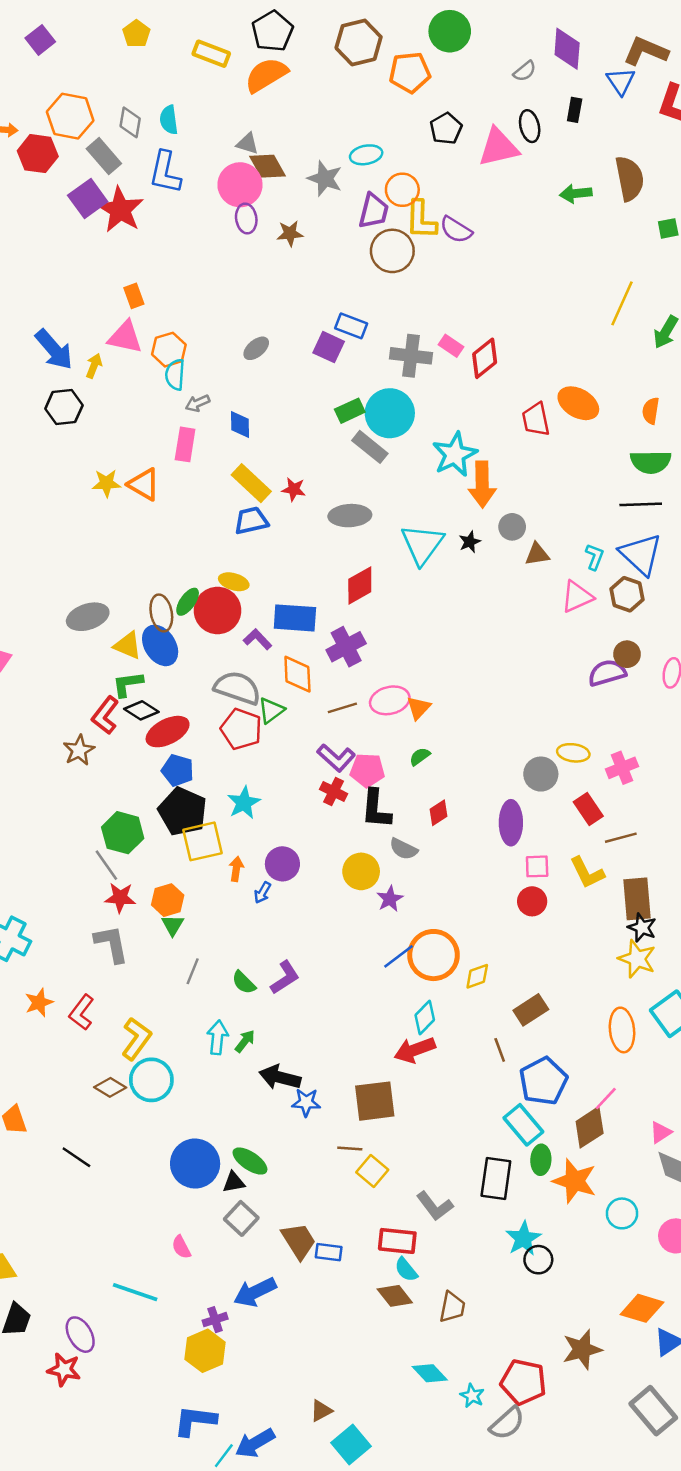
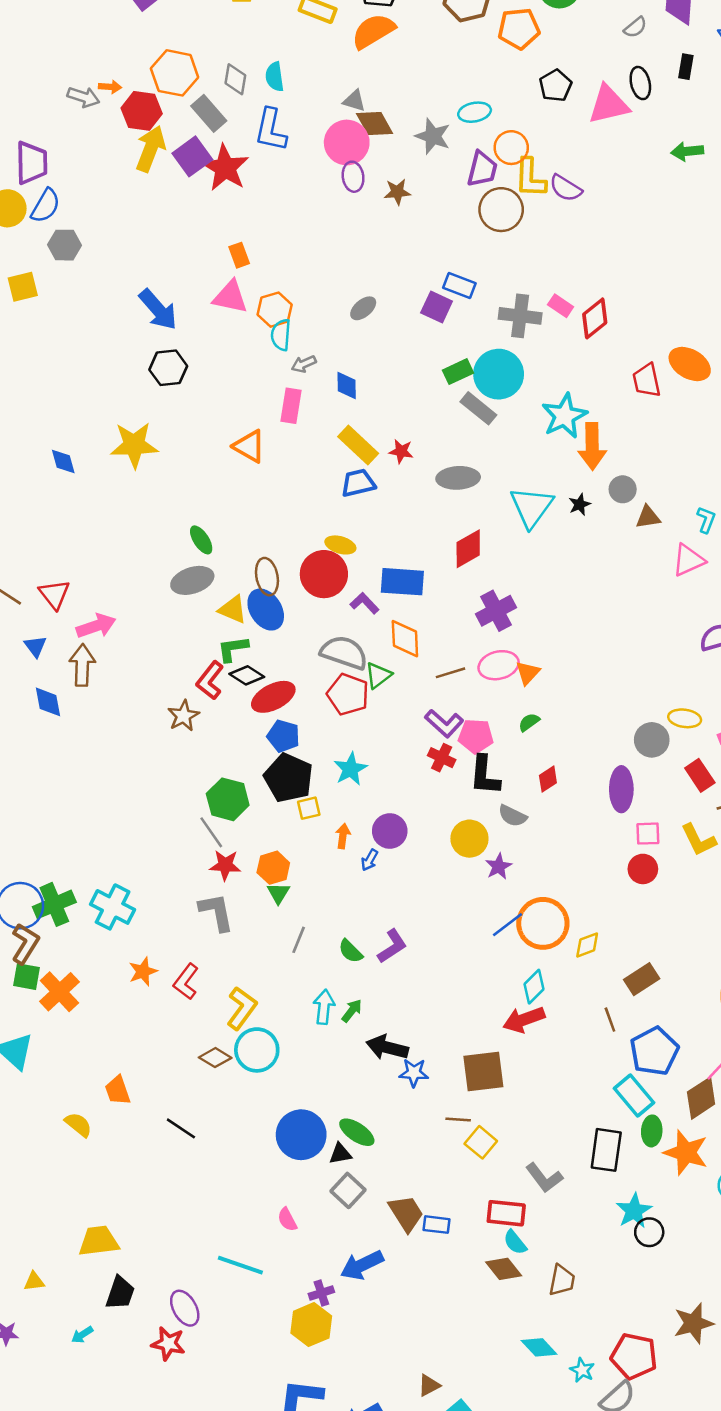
yellow arrow: (94, 366) -> (151, 149), moved, size x1.8
yellow star: (106, 483) -> (134, 445), moved, size x1.6
green ellipse: (188, 602) -> (201, 540), moved, turned -68
purple cross: (346, 647) -> (496, 611), moved
yellow square: (203, 841) -> (309, 808), size x0.6

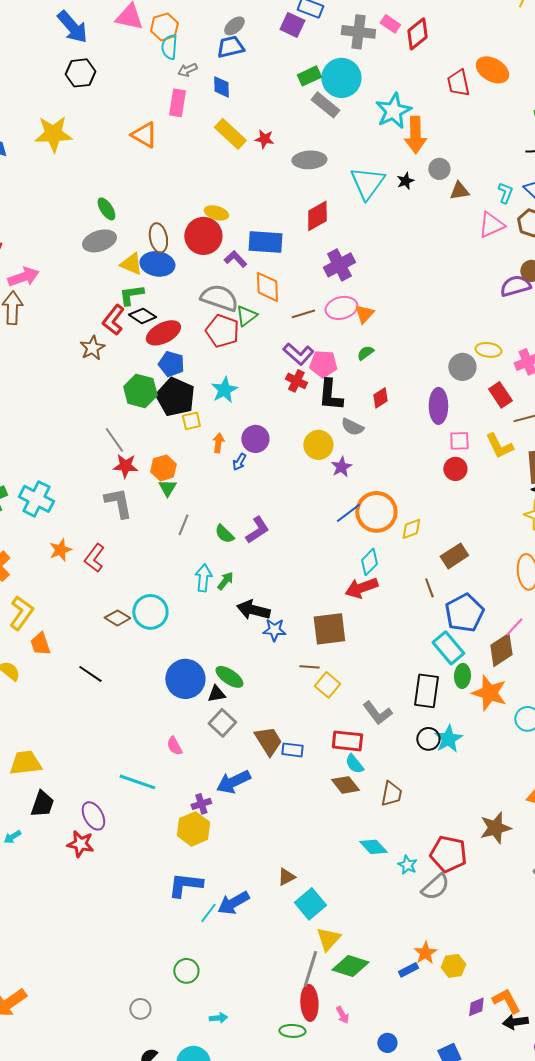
blue trapezoid: (358, 483) -> (230, 47), moved
blue ellipse: (266, 610) -> (157, 264), turned -48
green hexagon: (228, 799) -> (140, 391), moved
yellow L-shape: (242, 1008) -> (21, 613), moved
black circle: (649, 1232) -> (428, 739), moved

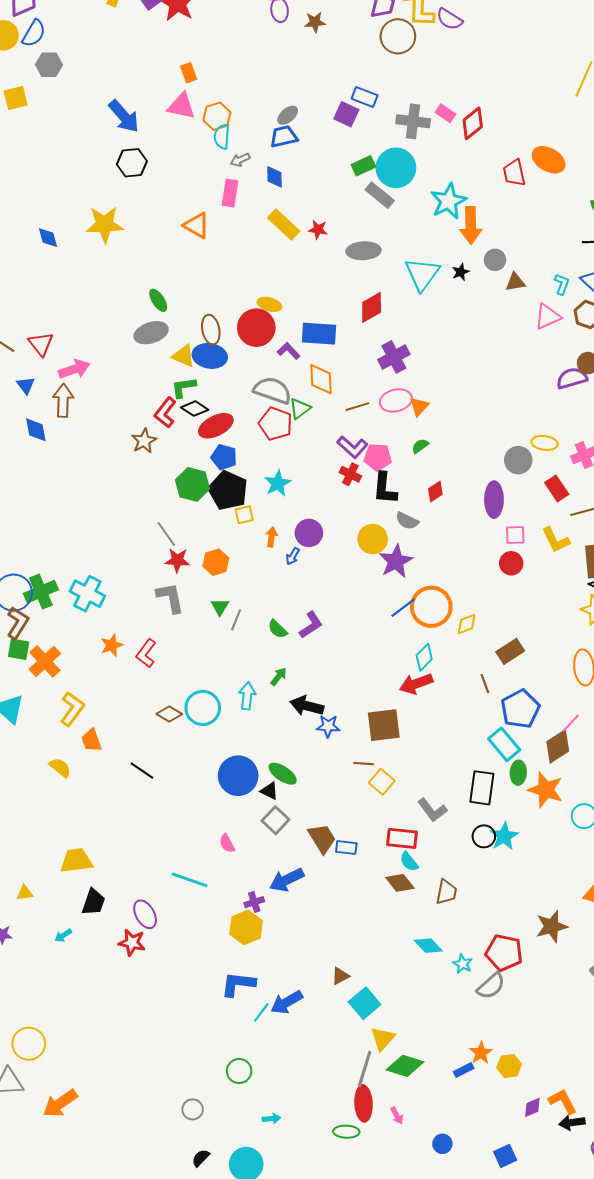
purple star: (341, 467) -> (396, 561), size x1.6
green triangle: (167, 488) -> (220, 607), moved
cyan arrow: (203, 578) -> (247, 696), moved
black triangle: (216, 694) -> (269, 791), turned 36

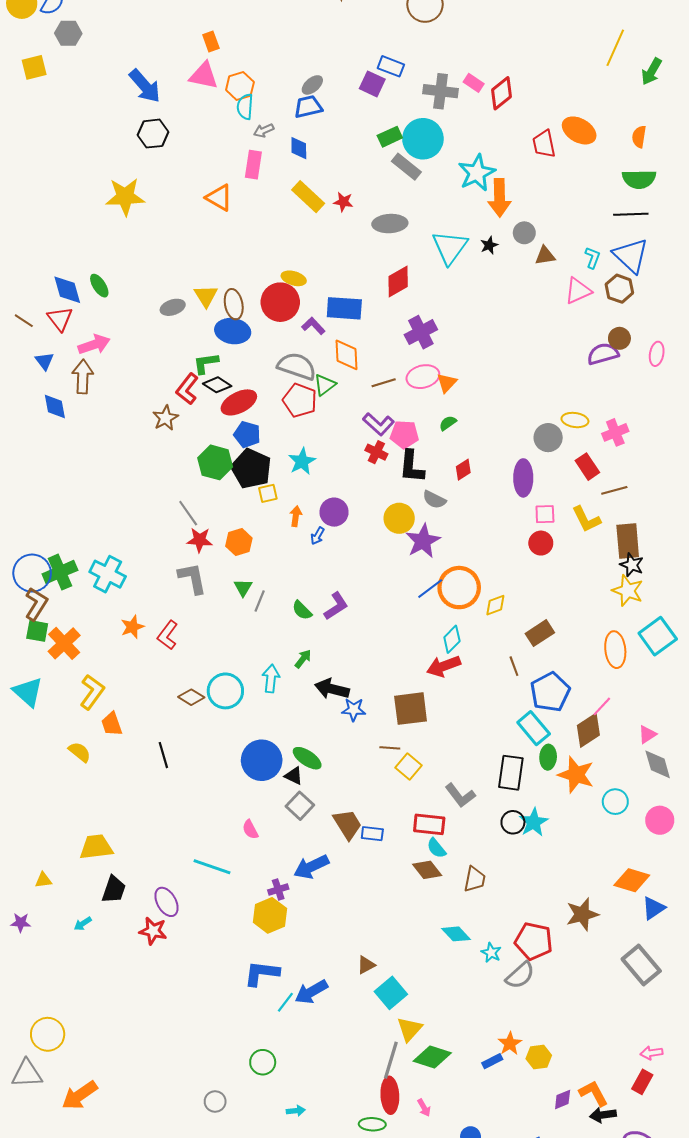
blue diamond: (48, 238) -> (67, 290), moved, size x1.4
green ellipse: (158, 300) -> (99, 286), moved
gray ellipse: (151, 333) -> (173, 307), size x0.7
yellow triangle: (183, 356) -> (206, 296), moved, turned 35
black line: (142, 771) -> (163, 755), turned 40

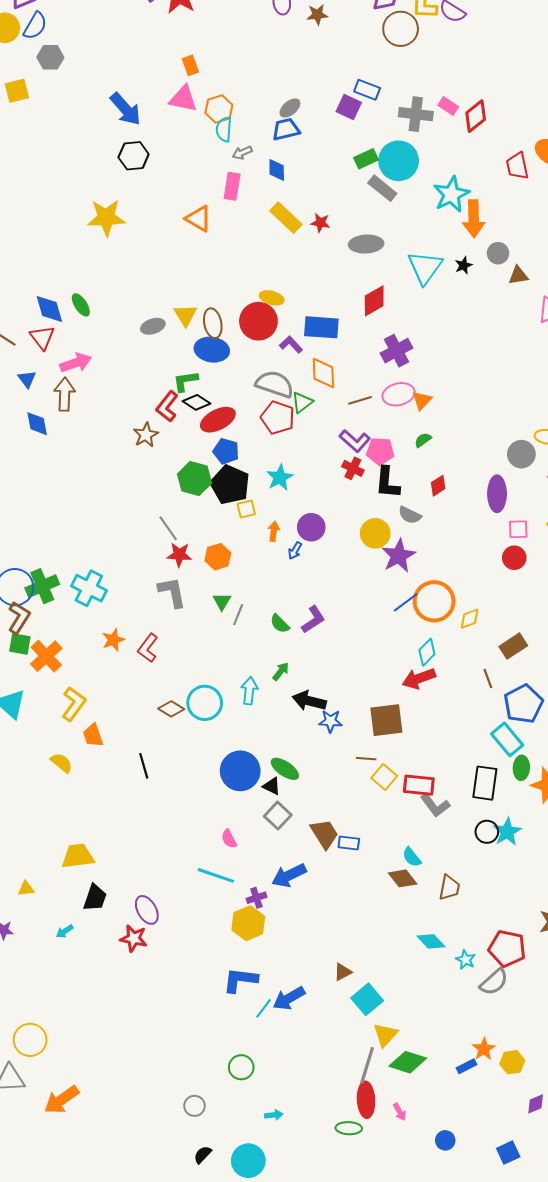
red rectangle: (429, 824) -> (419, 785), moved
cyan line: (212, 867) -> (216, 875), moved

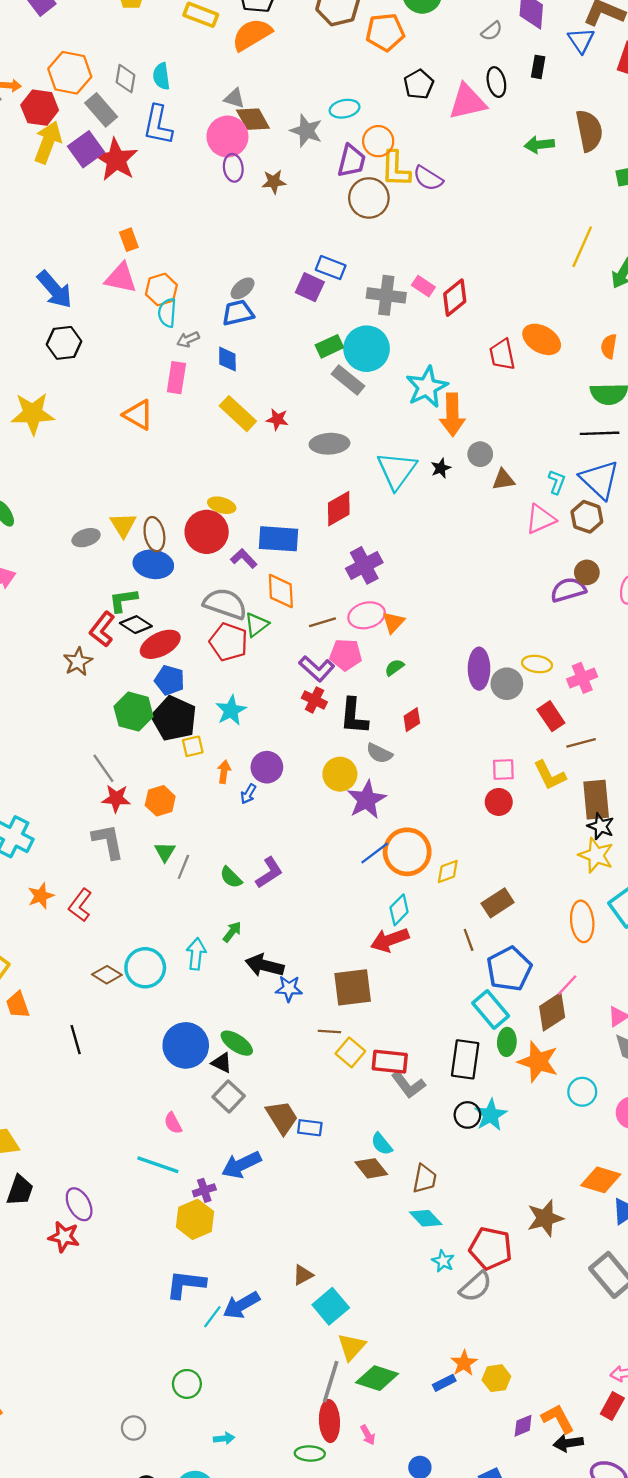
pink pentagon: (380, 451) -> (346, 655), moved
purple ellipse: (497, 494) -> (479, 669), moved
cyan diamond: (431, 941) -> (426, 1218), moved

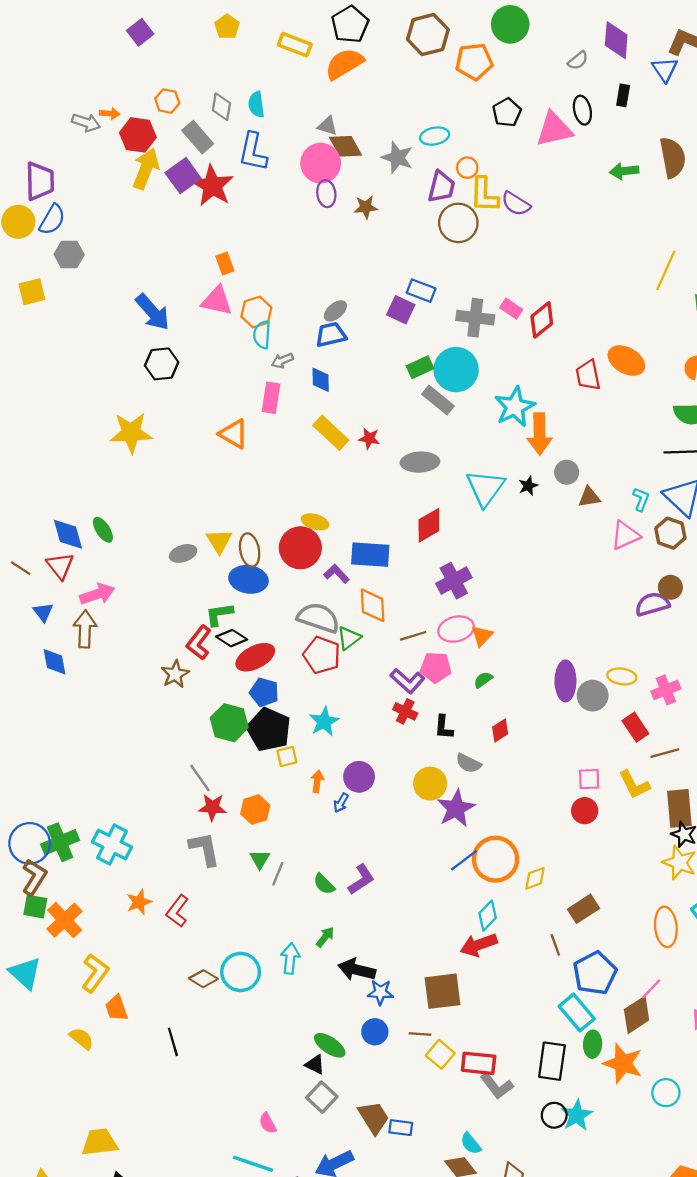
orange hexagon: (70, 73) -> (167, 101), size x0.6
orange circle: (378, 141) -> (467, 168), size x0.7
black L-shape: (354, 716) -> (444, 727), size x0.7
blue circle: (186, 1045) -> (375, 1032), moved, size x0.6

